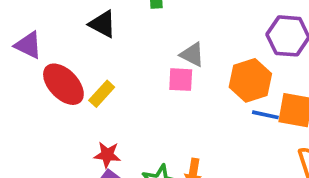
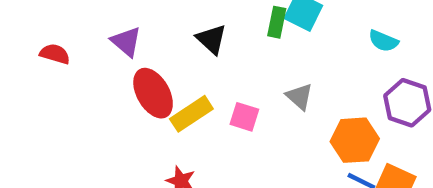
pink square: (181, 80) -> (244, 117), moved
yellow rectangle: (102, 94) -> (191, 114), size x1.4

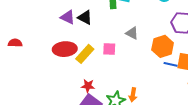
purple triangle: (126, 42) -> (68, 17), moved
red ellipse: (153, 93) -> (65, 49), turned -50

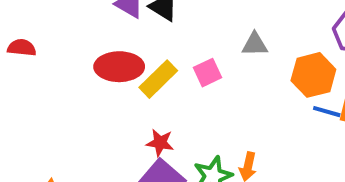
gray triangle: (132, 33) -> (255, 44), turned -32
pink square: (109, 49) -> (207, 73), turned -32

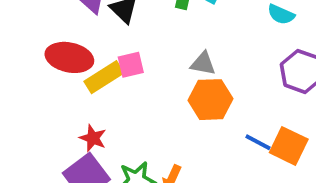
pink square: (207, 73) -> (131, 65), moved
orange hexagon: (313, 75) -> (210, 100), moved

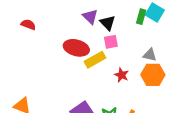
pink square: (131, 65) -> (111, 42), moved
red star: (93, 138) -> (122, 75), moved

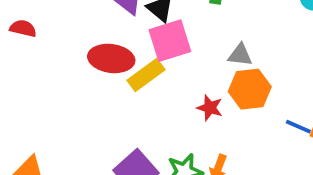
pink square: (111, 42) -> (170, 41), size x1.6
red star: (122, 75) -> (210, 108), moved

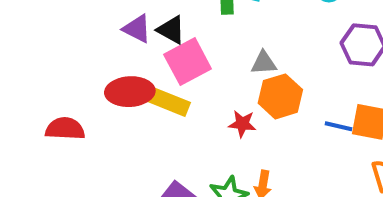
red semicircle: (23, 28) -> (65, 129), moved, size x1.4
yellow rectangle: (146, 75) -> (169, 102), turned 69

